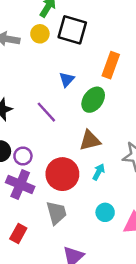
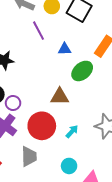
blue triangle: (67, 80) -> (65, 49), turned 32
purple line: (46, 112) -> (39, 31), moved
brown triangle: (90, 140) -> (60, 97), moved

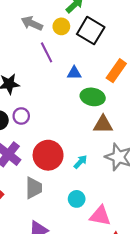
green ellipse: (82, 71) -> (93, 97), turned 50
brown triangle: (60, 97) -> (103, 124), moved
purple circle: (13, 103) -> (21, 116), moved

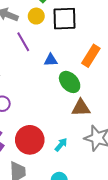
black square: (91, 31) -> (64, 19), turned -30
green ellipse: (93, 97) -> (70, 82), turned 40

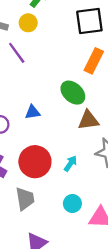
black square: (64, 19) -> (89, 21), moved
blue triangle: (51, 60) -> (33, 112), moved

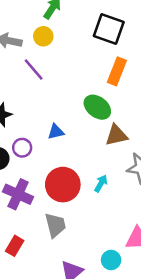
black square: (89, 21) -> (109, 29), turned 32
cyan circle: (72, 204) -> (111, 260), moved

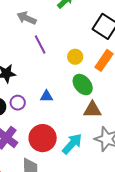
yellow circle: (43, 36) -> (75, 57), moved
cyan arrow: (101, 183) -> (72, 144), size x1.6

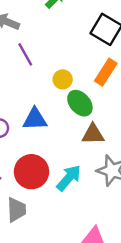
yellow circle: (75, 57) -> (63, 79), moved
blue triangle: (46, 96) -> (35, 119), size x1.5

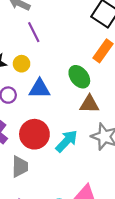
yellow circle: (63, 79) -> (22, 64), moved

